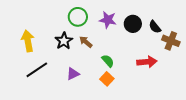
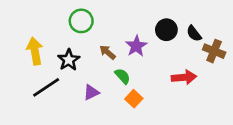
green circle: (78, 17) -> (81, 21), moved
purple star: (108, 20) -> (136, 46), moved, turned 30
black star: (64, 41) -> (69, 60), moved
green semicircle: (108, 61) -> (123, 76), moved

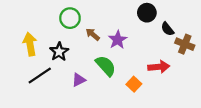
black circle: (166, 30) -> (147, 13), moved
brown arrow: (108, 52) -> (93, 34), moved
green semicircle: (123, 76) -> (106, 66), size x1.5
orange square: (134, 99) -> (134, 84), moved

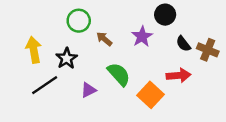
black semicircle: (167, 29) -> (183, 44), moved
purple star: (118, 40) -> (142, 36), moved
orange square: (134, 84) -> (151, 95), size x1.5

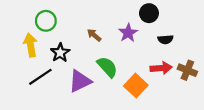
green circle: (79, 21) -> (46, 21), moved
black semicircle: (183, 44) -> (165, 39), turned -56
brown cross: (208, 50) -> (187, 70), moved
purple triangle: (88, 90) -> (80, 81), size x1.6

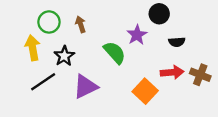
brown arrow: (94, 35) -> (81, 24), moved, turned 32
green semicircle: (107, 67) -> (115, 52), moved

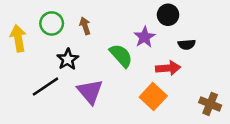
yellow arrow: (33, 48) -> (18, 38), moved
red arrow: (172, 72) -> (168, 68), moved
brown cross: (200, 75) -> (210, 104), moved
purple triangle: (85, 86) -> (90, 92), turned -44

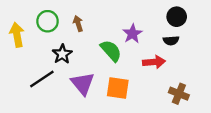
black circle: (168, 15) -> (177, 17), moved
orange square: (153, 96) -> (118, 88), moved, turned -35
brown cross: (210, 104) -> (179, 94), moved

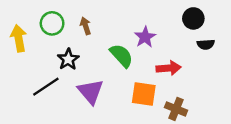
black semicircle: (171, 40) -> (206, 44), moved
orange square: (118, 88) -> (144, 94), moved
brown cross: (179, 94) -> (176, 109), moved

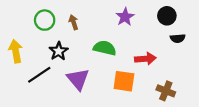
purple star: (145, 37) -> (125, 17), moved
yellow arrow: (19, 38) -> (16, 51), moved
green semicircle: (121, 56) -> (105, 48), turned -35
brown cross: (176, 109) -> (166, 91), moved

